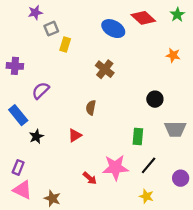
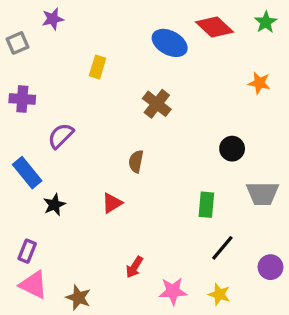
gray square: (51, 29) -> (18, 43), moved
pink star: (115, 167) -> (173, 291), moved, size x0.7
red arrow: (90, 178) -> (134, 267), turned 80

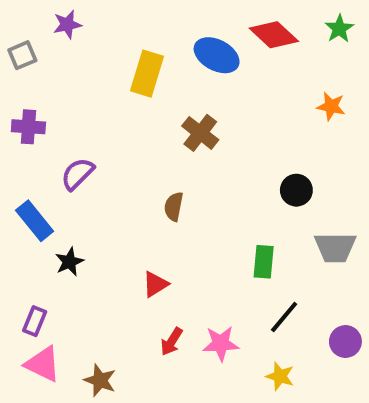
yellow rectangle: (98, 67) -> (147, 74), moved, size x1.5
red triangle: (112, 203) -> (155, 284), moved
pink star: (173, 291) -> (221, 344), moved

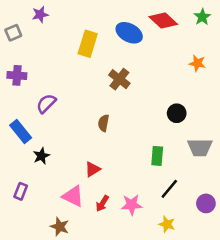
pink triangle: (43, 364) -> (73, 196), moved

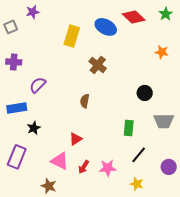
blue rectangle: (21, 132) -> (17, 108), turned -60
purple rectangle: (21, 191) -> (17, 157), size x1.6

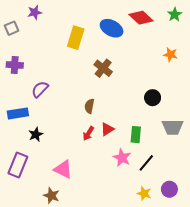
red triangle: (76, 139) -> (107, 129), moved
red arrow: (84, 167) -> (88, 133), moved
purple circle: (169, 167) -> (169, 189), moved
pink star: (108, 168) -> (122, 158), moved, turned 30

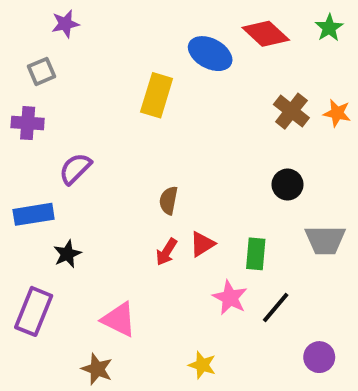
gray square: (12, 28) -> (41, 71), moved
yellow rectangle: (76, 38) -> (157, 95), moved
orange star: (170, 55) -> (337, 113), moved
brown cross: (103, 68) -> (291, 111), moved
yellow star: (144, 193) -> (202, 365), moved

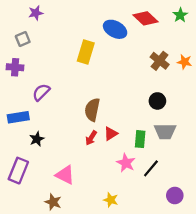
brown semicircle: (168, 200) -> (92, 110), size x1.5
gray trapezoid: (325, 240) -> (165, 131), moved

